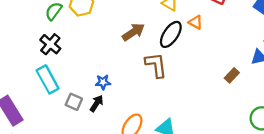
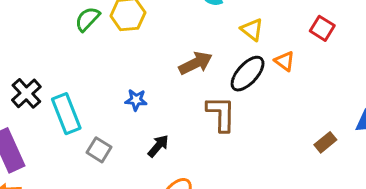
black cross: (50, 44) -> (26, 93), moved
blue star: (103, 82) -> (136, 100), moved
black arrow: (97, 103) -> (158, 146), moved

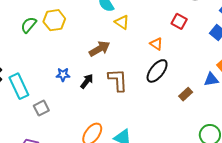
yellow triangle: (252, 30) -> (122, 22), moved
black ellipse: (248, 74) -> (157, 71), moved
black arrow: (158, 146) -> (87, 81), moved
gray square: (99, 150) -> (41, 108), turned 35

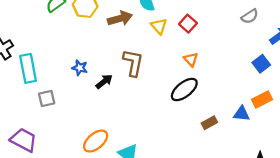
red square: (179, 21) -> (188, 24), moved
brown arrow: (99, 49) -> (120, 18), moved
brown L-shape: (118, 80) -> (133, 63), moved

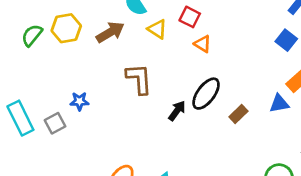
orange triangle: (191, 59) -> (203, 44), moved
black arrow: (104, 82) -> (177, 111), moved
gray square: (47, 99) -> (55, 123), moved
brown rectangle: (209, 123) -> (238, 114), moved

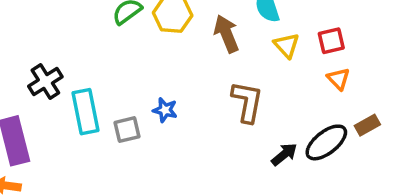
red square: (190, 17) -> (331, 41), turned 35
brown arrow: (110, 32) -> (226, 34), turned -96
brown rectangle: (238, 114) -> (367, 125), moved

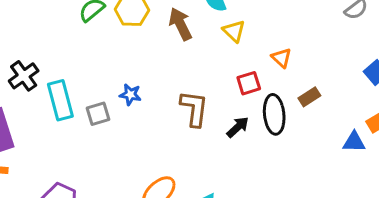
red square: (331, 41) -> (249, 83), moved
brown L-shape: (247, 102) -> (194, 109), moved
black ellipse: (326, 142) -> (274, 114), turned -54

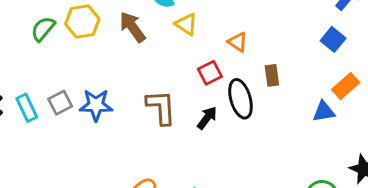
blue star: (130, 95) -> (96, 105), size x1.5
brown rectangle: (309, 97) -> (272, 75), turned -55
cyan rectangle: (60, 100) -> (27, 108), moved, size x0.7
gray square: (98, 114) -> (60, 103), moved

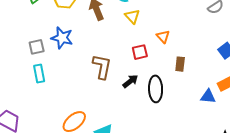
black ellipse: (240, 99) -> (156, 89), moved
blue star: (96, 105) -> (62, 38), moved
cyan rectangle: (27, 108) -> (39, 73), moved

